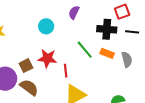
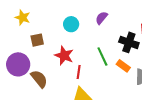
brown square: (26, 66) -> (37, 40), moved

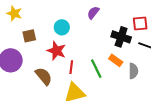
cyan circle: (71, 24) -> (62, 27), moved
green line: (102, 57) -> (96, 69), moved
brown semicircle: (39, 79) -> (44, 76), moved

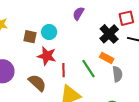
brown square: (29, 36) -> (30, 37), moved, turned 32
black cross: (121, 37) -> (109, 34), turned 36
gray semicircle: (133, 71) -> (117, 74), moved

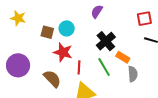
black cross: (109, 34) -> (106, 41), moved

